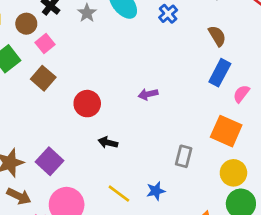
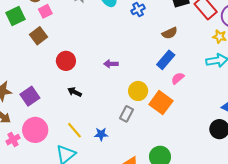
brown semicircle: (217, 36) -> (170, 33), turned 84
yellow circle: (233, 173) -> (138, 91), moved

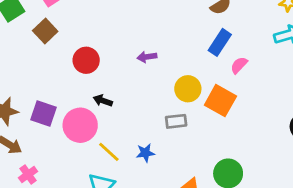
purple square: (30, 96) -> (43, 113), turned -30
gray rectangle: (127, 114) -> (176, 121), turned 63
pink circle: (35, 130) -> (80, 125), moved

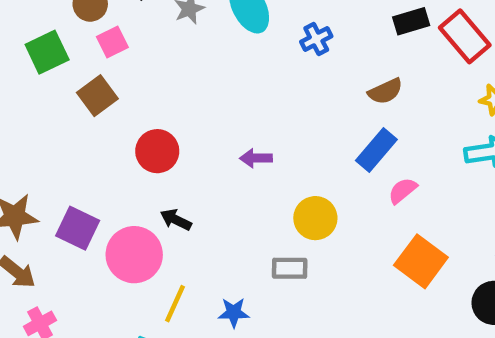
orange square: (220, 101) -> (421, 261), moved
yellow line: (109, 152) -> (175, 304), turned 65

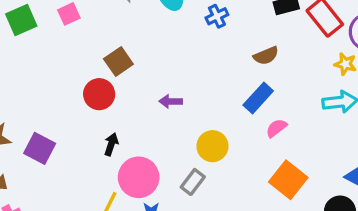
brown square: (97, 96) -> (118, 61), moved
black arrow: (176, 220) -> (111, 144), turned 80
pink circle: (134, 255) -> (139, 177), moved
gray rectangle: (290, 268) -> (193, 182), turned -55

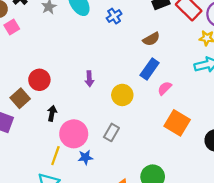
brown square: (118, 61) -> (20, 98), moved
purple arrow: (171, 101) -> (89, 79), turned -88
yellow circle: (212, 146) -> (122, 95), moved

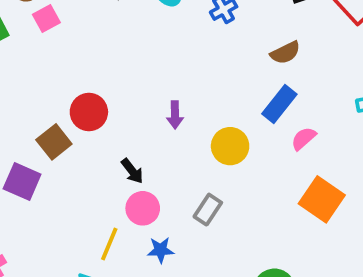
black arrow: (52, 113) -> (132, 171), moved, turned 128
pink circle: (74, 134) -> (143, 208), size x0.7

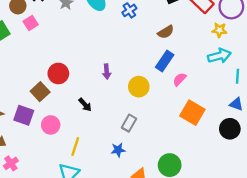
pink circle: (143, 208) -> (51, 125), moved
blue star: (161, 250) -> (118, 150), moved

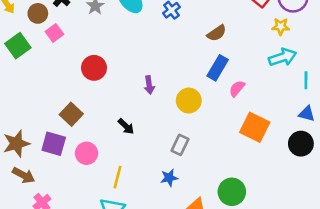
red circle: (58, 73) -> (94, 68), moved

